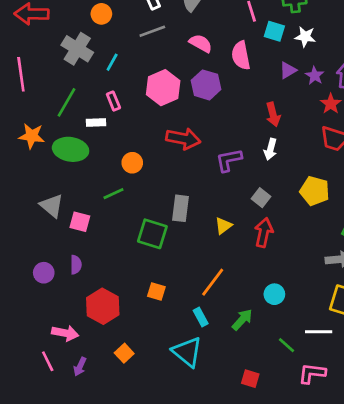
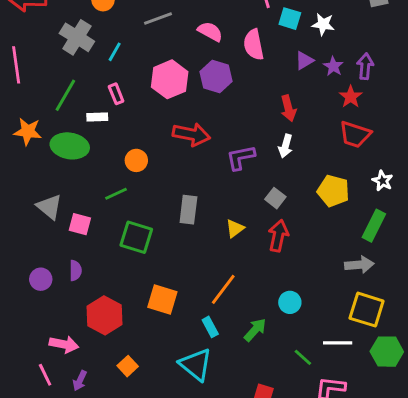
green square: (152, 234) -> (136, 237), moved
orange square: (156, 291) -> (162, 299), size x1.5

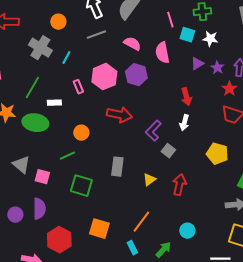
pink rectangle: (116, 94) -> (78, 87), moved
purple L-shape: (241, 158) -> (153, 131), turned -35
gray square: (275, 198) -> (168, 151), moved
purple semicircle: (76, 270) -> (39, 209), size x1.5

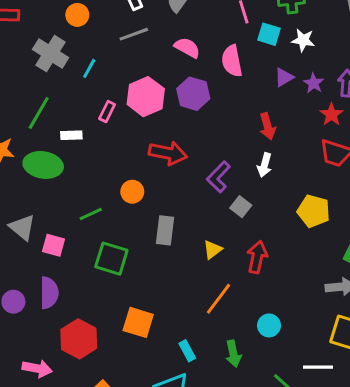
pink rectangle: (78, 87) -> (107, 111), turned 48
orange circle: (81, 133) -> (132, 192), moved
orange line: (141, 222) -> (218, 299), moved
green arrow: (163, 250) -> (233, 354), turned 126

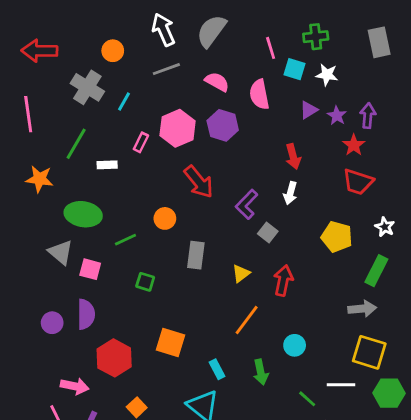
red arrow: (168, 153) -> (199, 182), turned 40
green ellipse: (43, 165) -> (83, 214), moved
green square: (111, 259) -> (145, 282), size x0.6

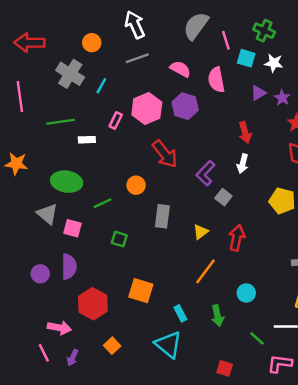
gray semicircle: (211, 31) -> (196, 26), moved
green cross: (316, 37) -> (264, 31), turned 30
green line: (76, 144) -> (61, 122), turned 52
orange star: (39, 179) -> (16, 164), moved

